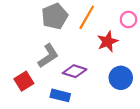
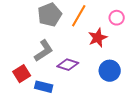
blue rectangle: (60, 95) -> (44, 87), moved

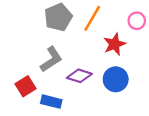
blue circle: (110, 71) -> (116, 79), moved

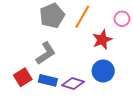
purple diamond: (79, 76) -> (73, 84), moved
blue rectangle: (51, 102) -> (48, 80), moved

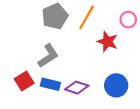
red star: (102, 40) -> (107, 42), turned -30
blue circle: (103, 71) -> (116, 85), moved

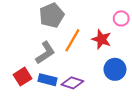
orange line: (87, 17) -> (72, 40), moved
blue circle: (116, 85) -> (115, 69), moved

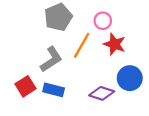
pink circle: (121, 18) -> (103, 21), moved
purple diamond: (72, 83) -> (102, 93), moved

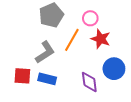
red square: (25, 86) -> (22, 76), turned 36
purple diamond: (102, 93) -> (89, 82), turned 65

